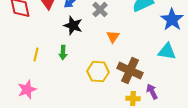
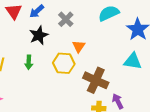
black star: (73, 26) -> (39, 35), turned 30
yellow hexagon: (98, 72) -> (64, 63), moved

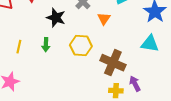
black star: (39, 35) -> (56, 18), turned -30
orange triangle: (79, 46) -> (104, 19), moved

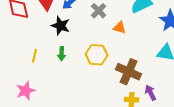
black star: (56, 18) -> (61, 26), moved
orange triangle: (104, 19) -> (120, 28), turned -48

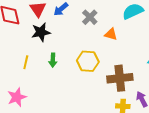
black star: (61, 26) -> (41, 32), moved, turned -30
brown cross: (129, 72) -> (120, 78), turned -30

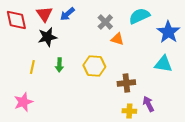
gray cross: (90, 17) -> (105, 22), moved
brown cross: (120, 78) -> (126, 83), size x0.7

